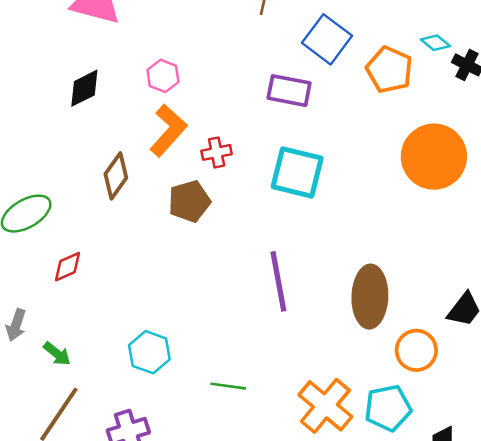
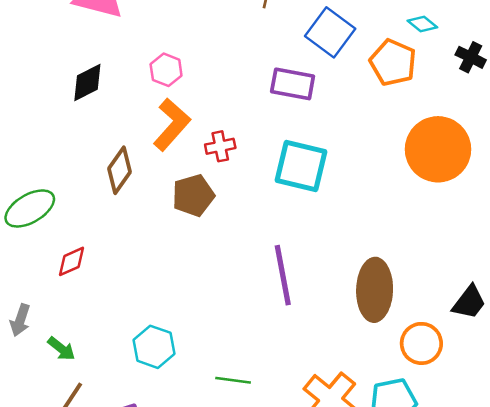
cyan diamond: (435, 43) -> (422, 24), moved

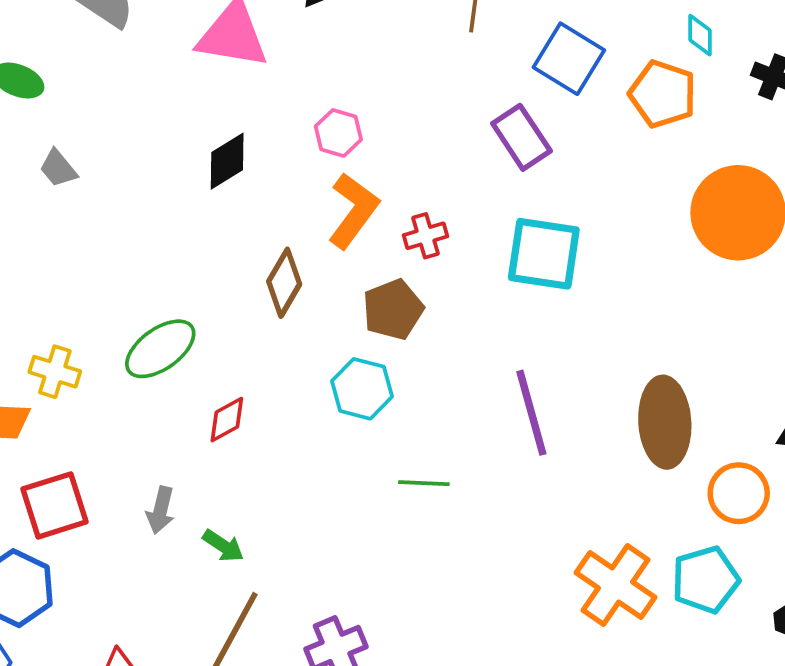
cyan diamond: (422, 24) -> (700, 35), turned 56
purple rectangle: (293, 84) -> (521, 137), turned 51
cyan hexagon: (154, 347) -> (362, 389), moved
green line: (233, 380) -> (424, 483), moved

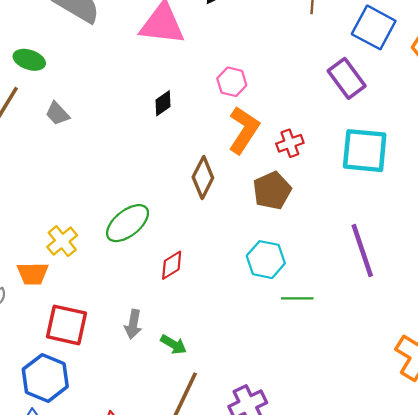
black diamond: (227, 161) -> (163, 103), size x0.7
yellow cross: (55, 372) -> (62, 241), turned 36
cyan hexagon: (362, 389) -> (266, 260), moved
red square: (54, 505) -> (67, 325), turned 33

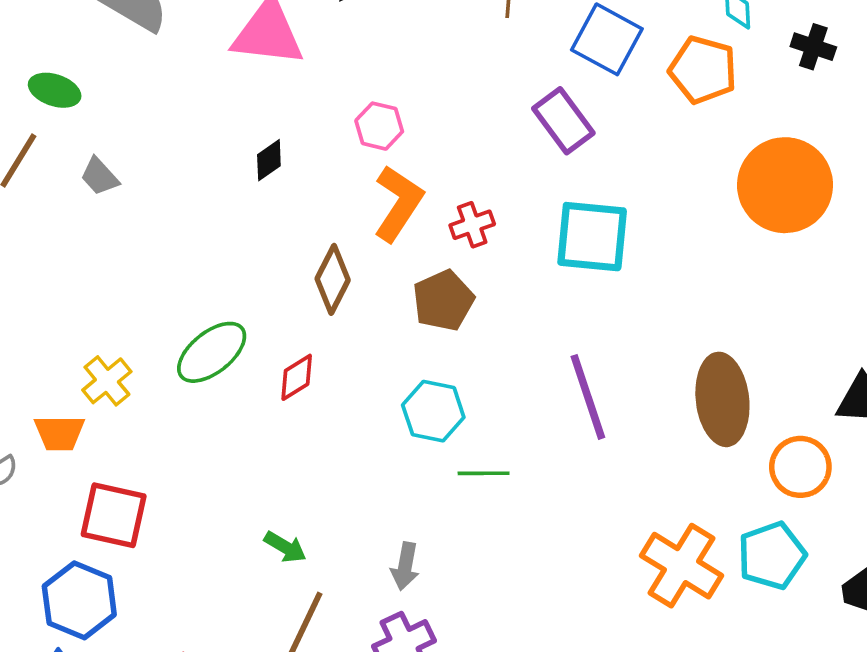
red diamond: (172, 265) -> (297, 377), moved
gray arrow: (133, 324) -> (405, 566), moved

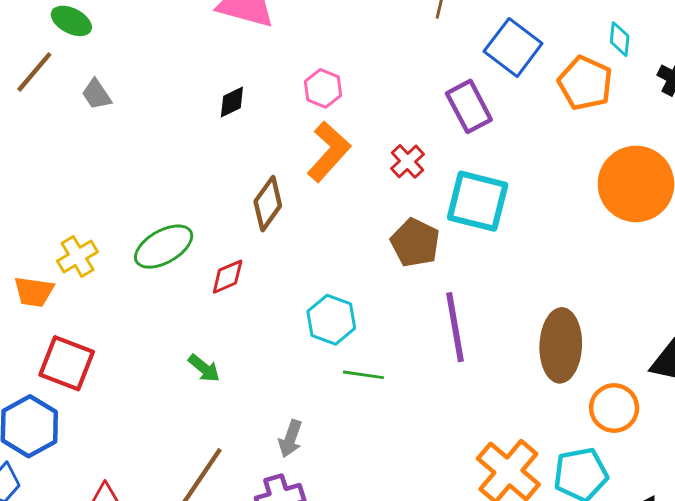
red cross: (472, 225) -> (408, 161), moved, turned -32
brown pentagon: (443, 301) -> (415, 243), moved, turned -30
green arrow: (285, 547) -> (204, 368), moved

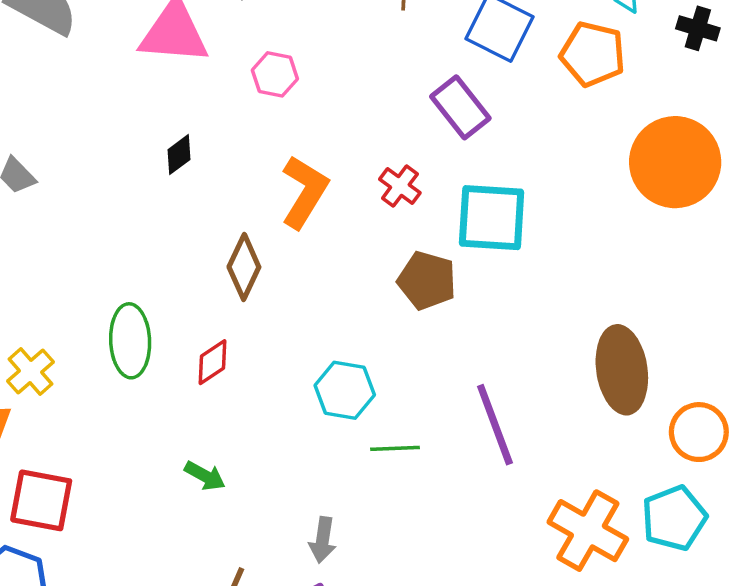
pink hexagon: (323, 88) -> (275, 74), moved
green ellipse: (164, 247) -> (130, 341), turned -52
purple line: (455, 327) -> (495, 425), moved

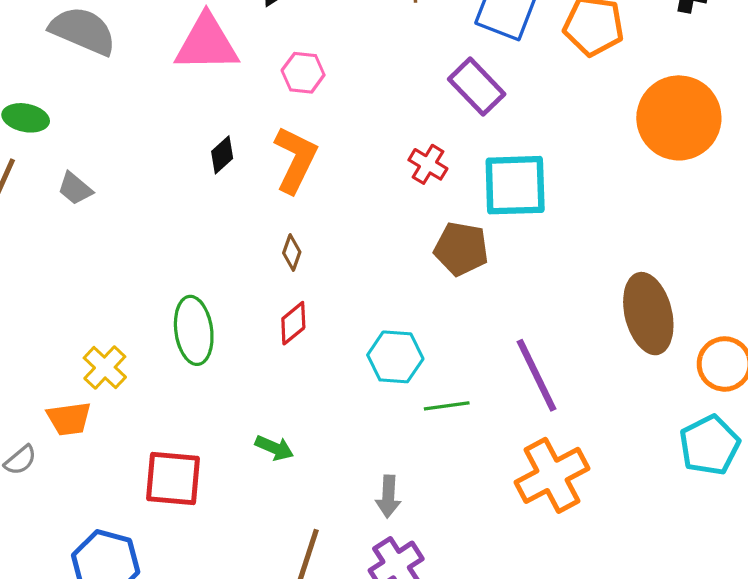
orange L-shape: (305, 192) -> (295, 160), moved
brown diamond: (244, 267) -> (292, 252), size x0.6
red diamond: (212, 362) -> (293, 323), moved
red square: (41, 500) -> (173, 478), moved
orange cross: (588, 531) -> (552, 475), moved, turned 38

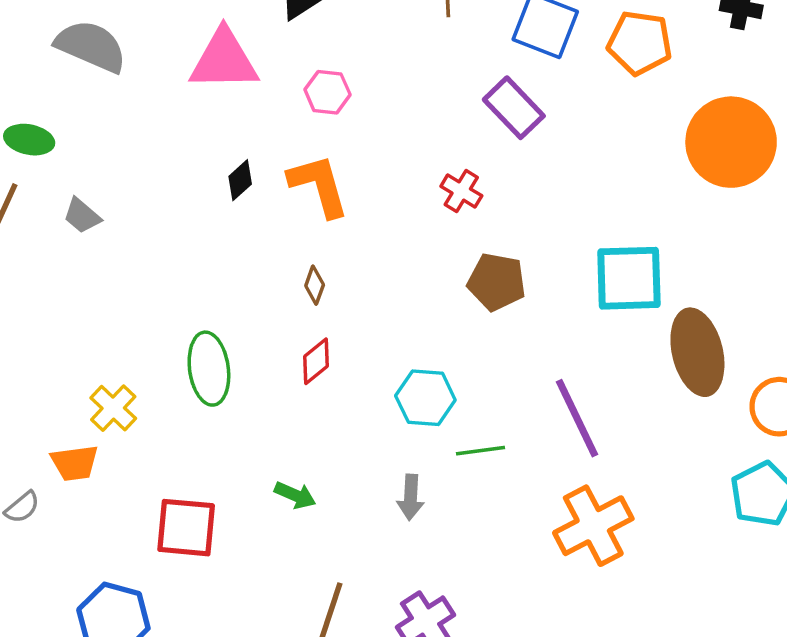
orange L-shape: (295, 160) -> (319, 185), turned -42
cyan square: (515, 185) -> (629, 278), moved
gray arrow: (388, 496) -> (411, 497), moved

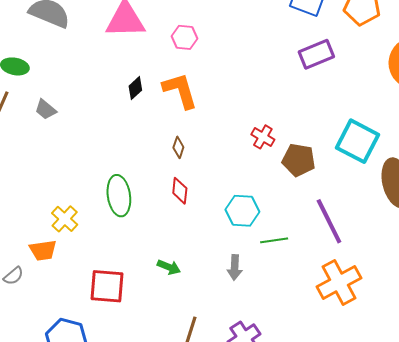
purple rectangle: (514, 108) -> (316, 54), moved, turned -68
red cross: (461, 191) -> (263, 137), moved
cyan square: (629, 278) -> (358, 141), turned 30
brown pentagon: (497, 282) -> (299, 160), moved
red diamond: (316, 361) -> (180, 191), turned -44

